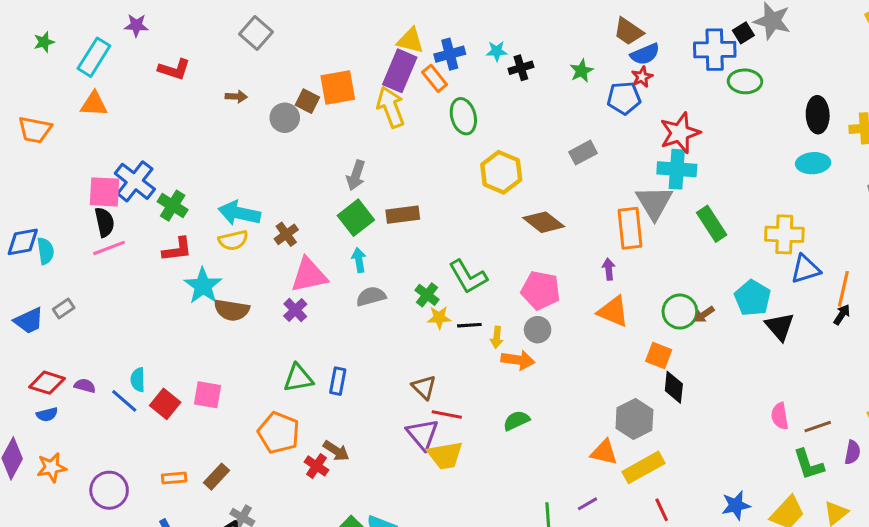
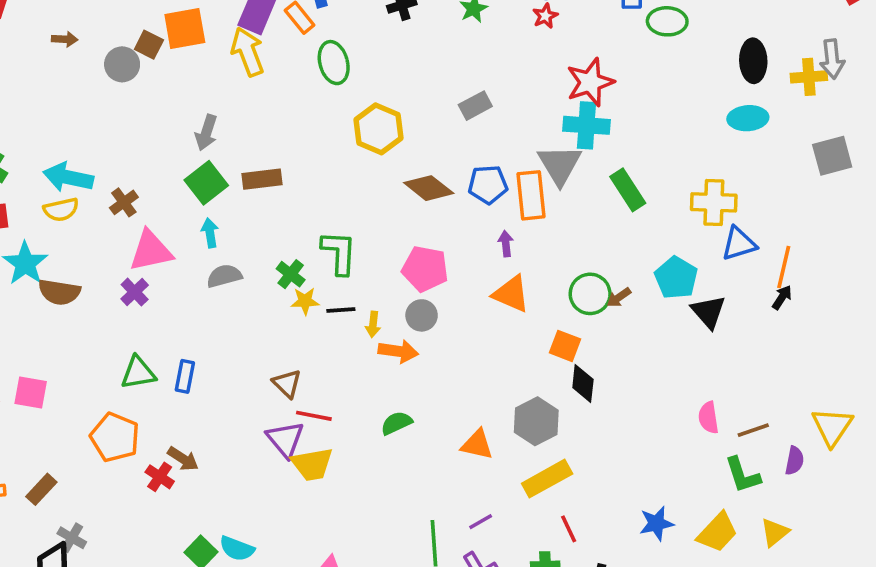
blue pentagon: (624, 98) -> (488, 184), moved
green L-shape: (468, 277) -> (339, 253), turned -147
orange triangle: (604, 452) -> (477, 445), moved

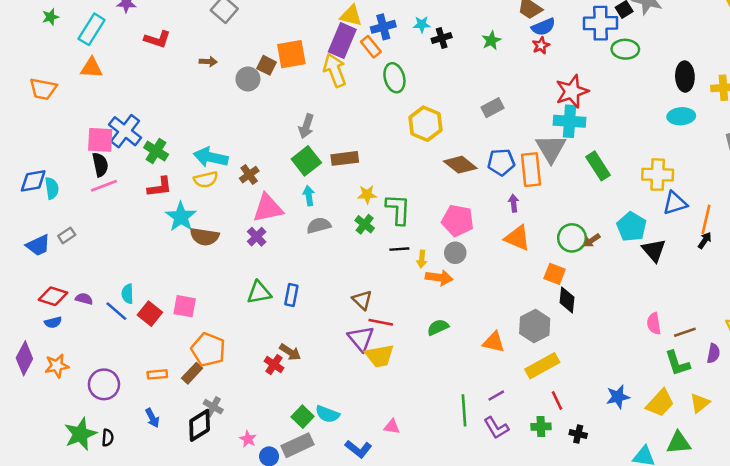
yellow star: (305, 301) -> (367, 194), moved
orange pentagon: (115, 437) -> (208, 350), moved

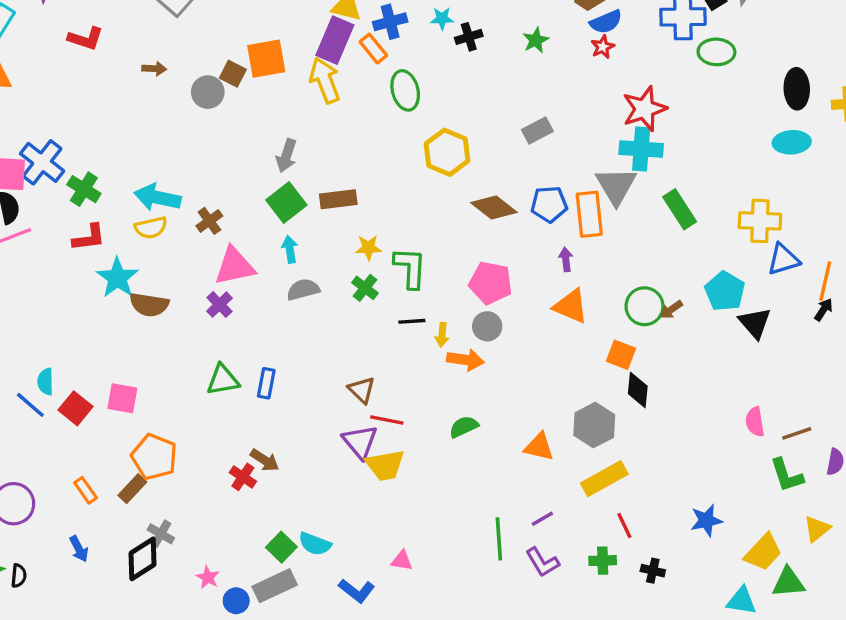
orange rectangle: (157, 374) -> (86, 490), turned 60
yellow trapezoid: (660, 403) -> (763, 552), moved

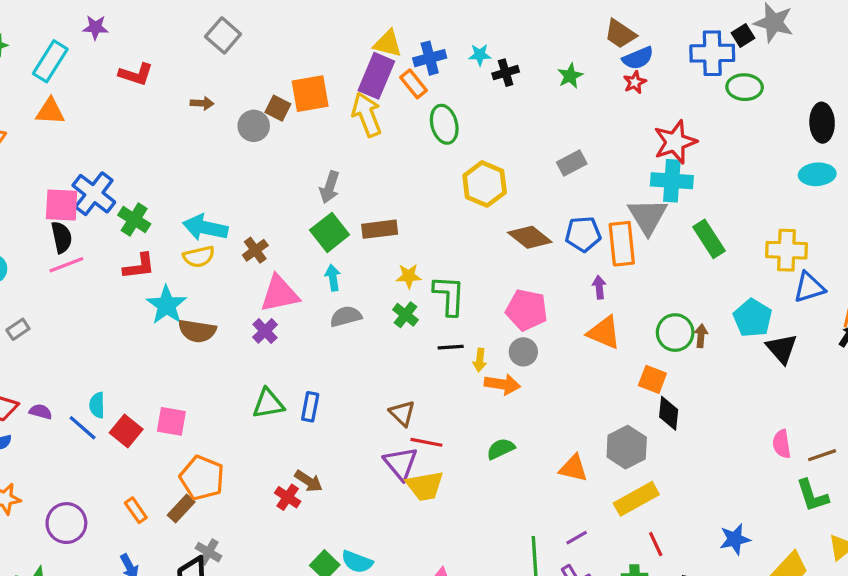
brown arrow: (671, 310) -> (701, 336), turned 130

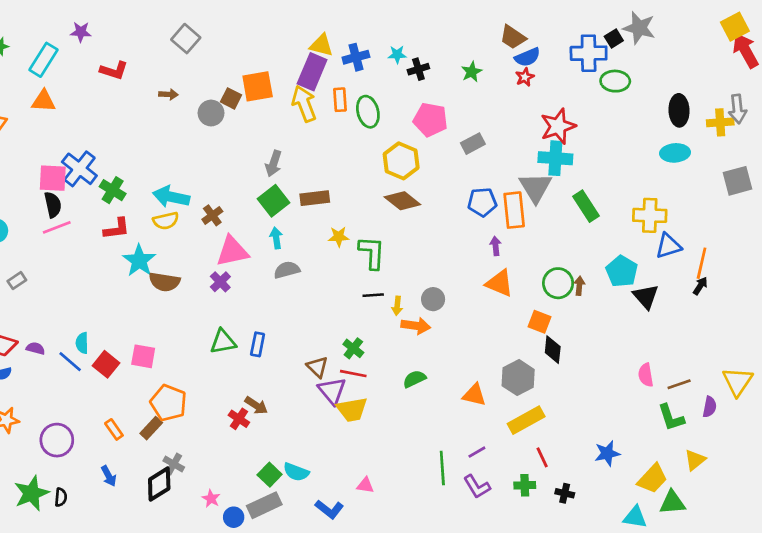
orange rectangle: (414, 84) -> (340, 100), moved, turned 35
brown diamond: (530, 237) -> (402, 201), moved
pink pentagon: (527, 310) -> (430, 120), moved
green cross: (405, 315) -> (353, 348), moved
brown triangle: (402, 413) -> (317, 367), moved

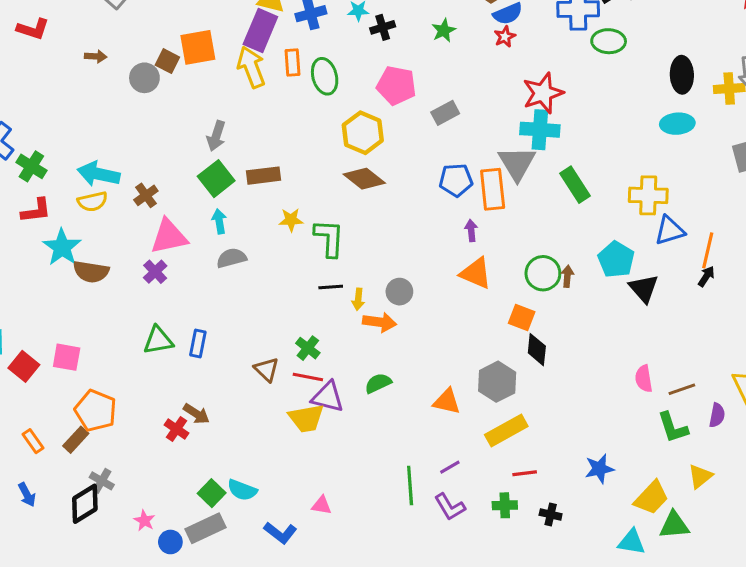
purple triangle: (332, 391) -> (328, 397), moved, turned -36
red line: (542, 457) -> (525, 473), turned -72

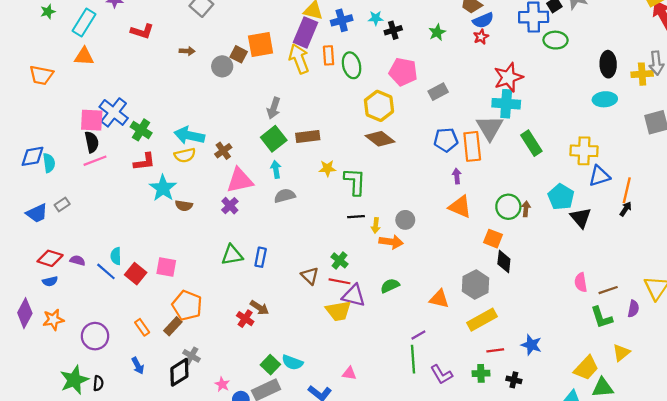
brown semicircle: (91, 272) -> (184, 206), size x0.7
purple line: (450, 467) -> (418, 335), moved
blue star: (599, 469) -> (531, 345), moved, turned 30

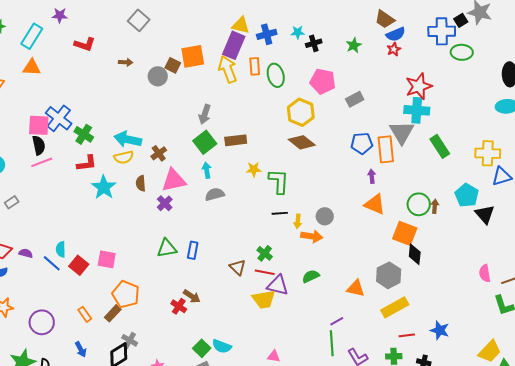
brown semicircle: (184, 206) -> (141, 183), moved, turned 77
orange square: (493, 239) -> (405, 233), size x1.4

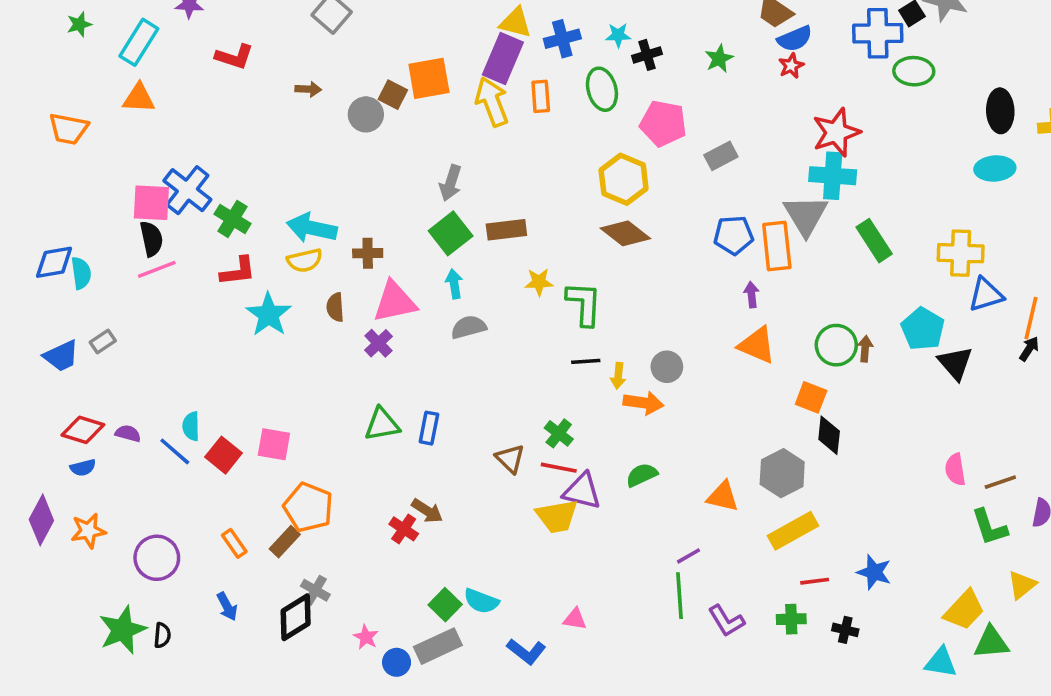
green ellipse: (276, 75) -> (602, 89), moved
brown cross: (159, 153) -> (368, 253), turned 35
orange square: (405, 233) -> (811, 397), size x0.7

